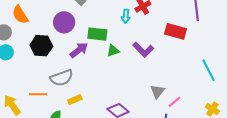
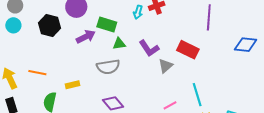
red rectangle: (176, 31) -> (188, 50), moved
cyan line: (209, 70) -> (197, 95), moved
gray semicircle: (62, 78) -> (108, 67), moved
gray triangle: (157, 91) -> (165, 66), moved

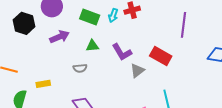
green rectangle: (107, 25) -> (90, 17), moved
gray semicircle: (108, 67) -> (80, 68), size x0.6

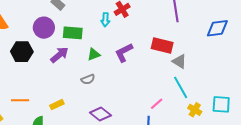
green rectangle: (90, 17) -> (73, 33), moved
purple L-shape: (122, 52) -> (124, 52), turned 110
gray triangle: (137, 71) -> (179, 61), moved, turned -35

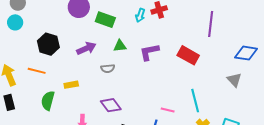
black hexagon: (22, 52) -> (48, 44), moved
purple arrow: (59, 55) -> (86, 48), moved
gray triangle: (179, 61) -> (234, 80), moved
pink line: (157, 104) -> (168, 110), turned 40

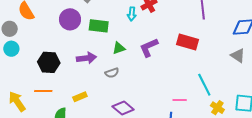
purple arrow: (86, 48) -> (86, 58), turned 30

